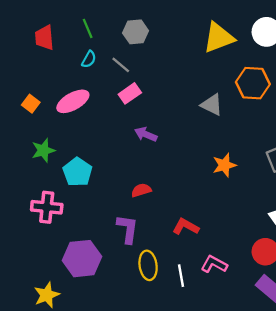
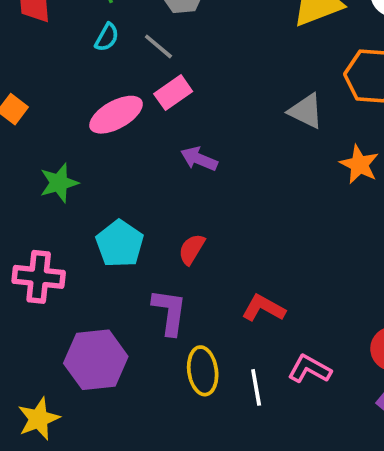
pink ellipse: (73, 101) -> (116, 115), moved
green star: (43, 150) -> (59, 183), moved
orange star: (224, 165) -> (359, 164), moved, turned -30
cyan pentagon: (77, 172) -> (120, 244), moved
red semicircle: (141, 190) -> (192, 249), turned -42

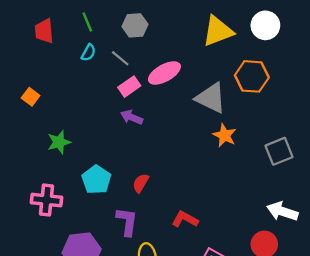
gray triangle: (306, 111) -> (211, 98), size x1.4
pink ellipse: (116, 115) -> (164, 73), moved
purple arrow: (199, 159) -> (132, 117), moved
orange star: (359, 164) -> (225, 135), moved

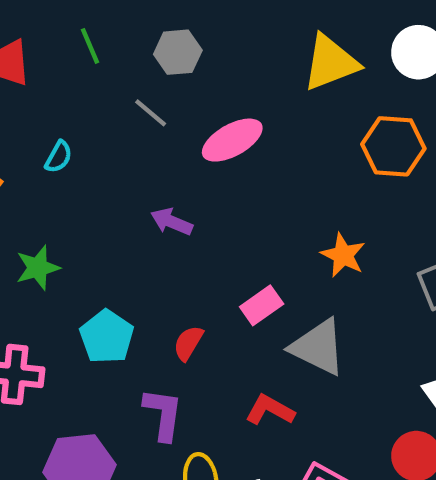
cyan semicircle: (88, 53) -> (59, 157), moved
pink rectangle: (129, 87) -> (262, 305), moved
gray triangle: (211, 98) -> (318, 347), moved

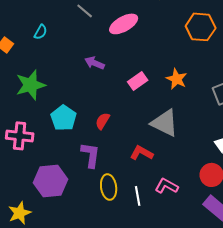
green star: (38, 268) -> (31, 85), size x1.4
pink rectangle: (262, 305) -> (138, 81), moved

